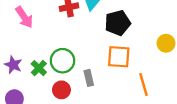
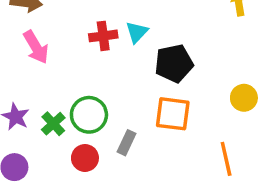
gray rectangle: (89, 78) -> (126, 143), turned 35
orange line: (143, 85) -> (226, 159), moved

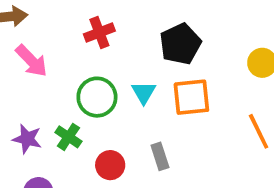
cyan triangle: (137, 32) -> (144, 92), moved
green circle: (89, 115) -> (97, 97), moved
gray rectangle: (126, 143) -> (160, 156), moved, turned -30

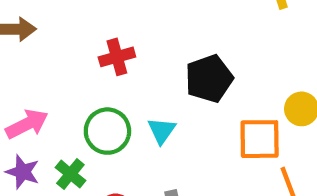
pink arrow: (31, 61) -> (27, 124), moved, turned -78
orange square: (191, 97) -> (260, 139), moved

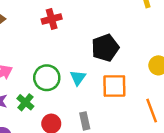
red cross: (117, 57) -> (52, 19), moved
orange square: (260, 139) -> (114, 86), moved

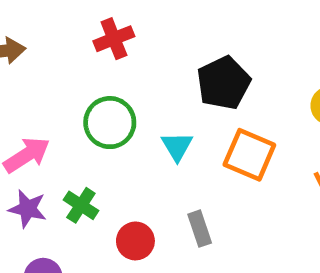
green circle: (47, 78) -> (110, 123), moved
orange square: (114, 86) -> (249, 155), turned 30

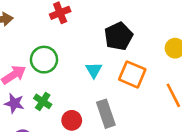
green circle: (110, 123) -> (44, 60), moved
gray rectangle: (200, 229) -> (106, 114), size x1.5

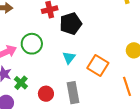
black pentagon: (118, 36) -> (71, 24), moved
green cross: (43, 101) -> (21, 83), moved

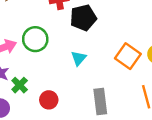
orange square: (98, 65) -> (128, 56), moved
gray rectangle: (73, 93) -> (100, 101), moved

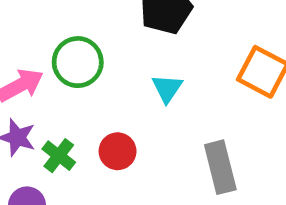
red circle: (49, 100) -> (118, 151), moved

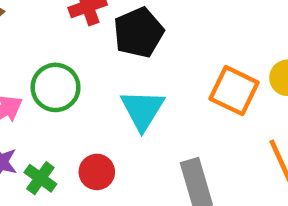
cyan triangle: (167, 88) -> (142, 110), size x1.5

